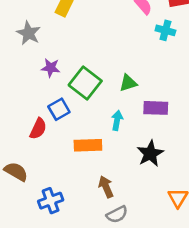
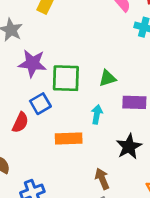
purple star: (51, 68) -> (32, 63), size x1.5
green square: (85, 83) -> (66, 78), turned -36
brown arrow: (106, 187) -> (102, 179), moved

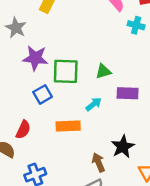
cyan arrow: (97, 114) -> (94, 104), turned 42
red semicircle: (20, 122) -> (23, 130), moved
black star: (129, 147) -> (123, 147), moved

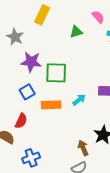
green triangle: (103, 71) -> (76, 32), moved
blue square: (43, 94) -> (27, 92), moved
orange rectangle: (68, 126) -> (51, 105), moved

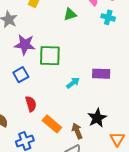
orange rectangle: (51, 105) -> (52, 124), moved, turned 42
red semicircle: (21, 121) -> (31, 104), moved, turned -42

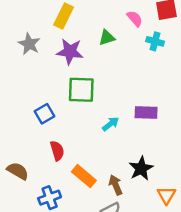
purple star: (25, 45) -> (70, 52), moved

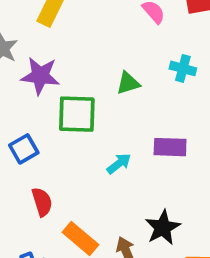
green triangle: (107, 38) -> (128, 83), moved
cyan cross: (155, 41) -> (183, 68), moved
purple star: (70, 52) -> (40, 76), moved

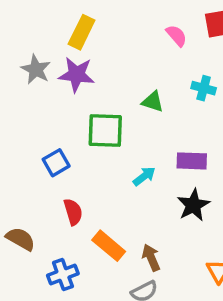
purple star: (40, 76) -> (76, 75), moved
green triangle: (128, 83) -> (153, 102), turned 35
black star: (163, 228) -> (193, 205), moved

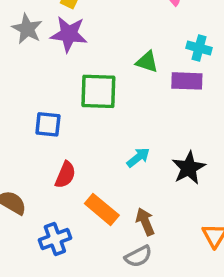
purple rectangle: (192, 161) -> (187, 81), moved
blue square: (56, 163) -> (48, 124), turned 36
cyan arrow: (144, 176) -> (138, 157), moved
red semicircle: (73, 212) -> (65, 175), turned 40

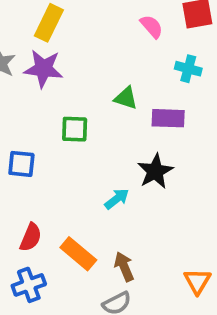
cyan cross: (199, 48) -> (188, 69), moved
green square: (98, 91) -> (75, 129), size x0.7
black star: (189, 168) -> (155, 171), moved
red semicircle: (65, 175) -> (31, 237), moved

